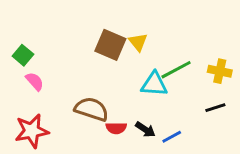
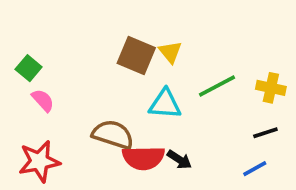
cyan triangle: (154, 84) -> (165, 104), moved
red semicircle: (116, 128) -> (143, 158), size x1.6
blue line: (172, 137) -> (255, 169), moved

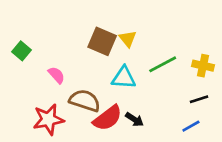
pink semicircle: (43, 100) -> (56, 75), moved
red semicircle: (143, 158) -> (108, 118), turned -36
red star: (39, 161) -> (48, 119), moved

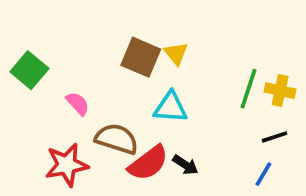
green square: (22, 51) -> (29, 70), size x1.4
green line: (163, 64) -> (249, 89), moved, turned -44
blue line: (191, 126) -> (263, 174), turned -30

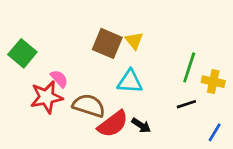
yellow cross: (280, 91) -> (213, 82), moved
black line: (274, 137) -> (186, 104), moved
red star: (67, 165) -> (46, 97), moved
blue line: (263, 174) -> (215, 132), moved

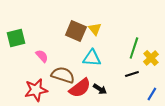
green square: (22, 53) -> (16, 38), turned 36
yellow cross: (213, 82) -> (151, 58), turned 35
red star: (46, 97) -> (36, 90), moved

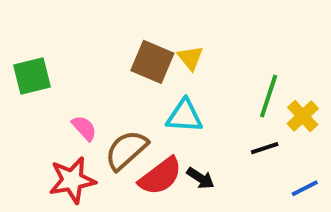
pink semicircle: (42, 56) -> (84, 128), moved
brown semicircle: (63, 75) -> (126, 150), turned -60
blue line: (152, 94) -> (305, 188), turned 32

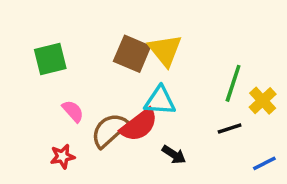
yellow triangle: (190, 58) -> (165, 50), size x1.5
green square: (32, 76) -> (50, 59), moved
red semicircle: (160, 176) -> (139, 125), moved
red star: (72, 180) -> (62, 156), size x0.6

